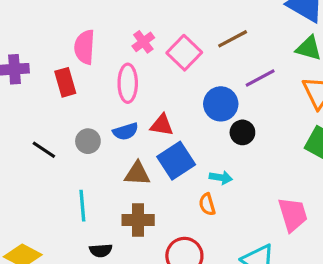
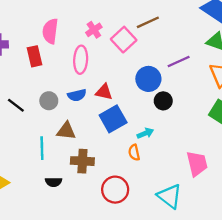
brown line: (233, 39) -> (148, 22), moved
brown triangle: (137, 174) -> (66, 131), moved
cyan arrow: (221, 178) -> (145, 133), turned -35

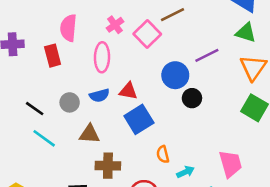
cyan arrow: (145, 133) -> (185, 172), moved
cyan line: (42, 148) -> (44, 138), moved, turned -50

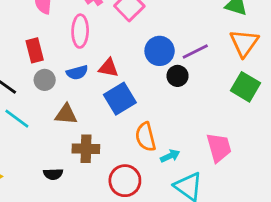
purple line: (207, 55) -> (195, 51), moved
red rectangle: (53, 56) -> (35, 50), moved
orange semicircle: (163, 154) -> (146, 137), size x1.5

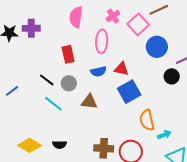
blue circle: (160, 51) -> (157, 47), moved
gray circle: (45, 80) -> (69, 83), moved
brown cross: (86, 149) -> (104, 148), moved
black semicircle: (53, 174) -> (60, 145), moved

